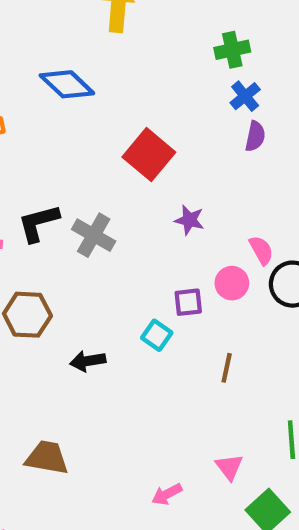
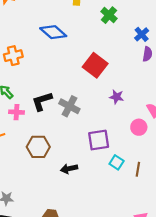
green cross: (232, 50) -> (109, 15), moved, turned -35
purple square: (188, 302) -> (99, 140), moved, size x1.5
cyan square: (157, 335) -> (117, 162), moved

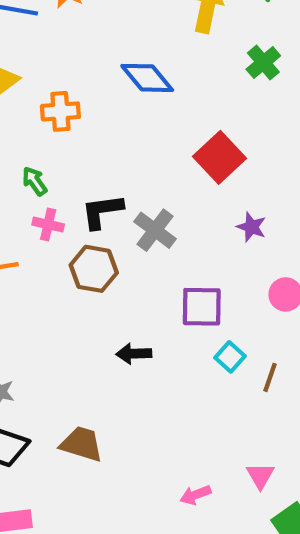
brown hexagon: (38, 147) -> (94, 269), moved

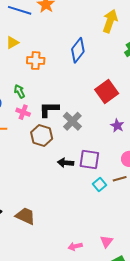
blue diamond: (147, 78) -> (78, 50), turned 70
black arrow: (134, 354) -> (66, 163), moved
brown line: (270, 377) -> (120, 179), moved, turned 48

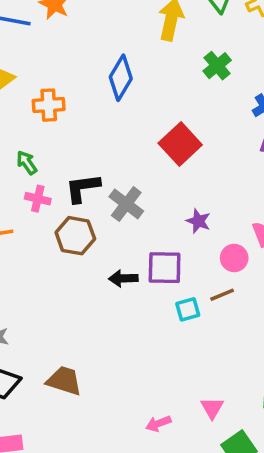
purple star: (117, 126) -> (198, 221), moved
cyan square: (99, 184) -> (188, 309), turned 32

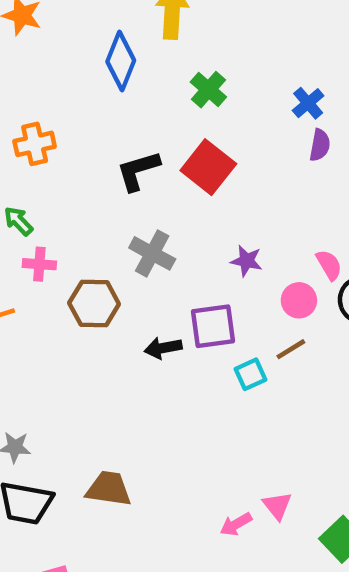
green cross: (217, 66) -> (208, 90), moved
blue diamond: (121, 78) -> (121, 61), moved
black L-shape: (83, 188) -> (138, 171), moved
pink triangle: (212, 408) -> (277, 506), moved

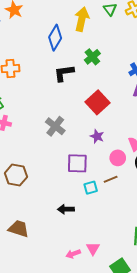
red square: (208, 167) -> (98, 102), moved
black L-shape: (138, 171) -> (64, 73), moved
brown hexagon: (94, 303) -> (16, 175), moved
black arrow: (163, 348) -> (66, 209), moved

